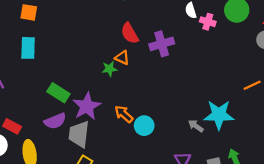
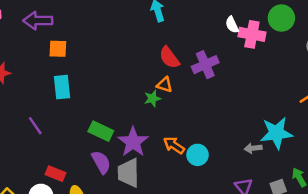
pink cross: (208, 22) -> (252, 34), size x1.5
purple semicircle: (55, 121) -> (101, 162), turned -90
gray arrow: (196, 126) -> (253, 148), turned -35

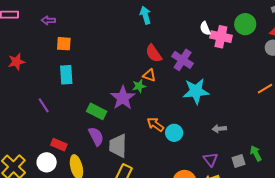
purple arrow: (38, 21) -> (48, 20), size x0.6
purple cross: (205, 65) -> (183, 60), turned -35
cyan star: (276, 133) -> (196, 91), moved
purple star: (133, 142) -> (123, 98), moved

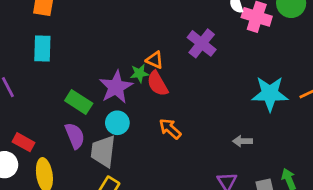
red semicircle: (154, 53) -> (157, 84), moved
cyan star: (196, 91) -> (270, 94), moved
orange arrow: (155, 124) -> (170, 129), moved
cyan circle: (174, 133) -> (117, 123), moved

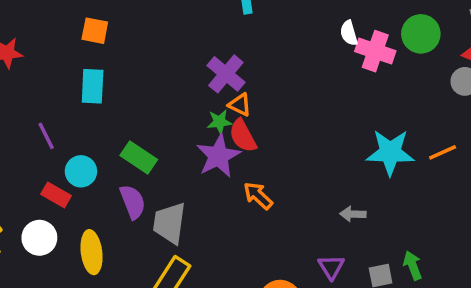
purple cross: (202, 43) -> (226, 74), moved
purple star: (116, 87) -> (218, 156), moved
cyan circle: (117, 123) -> (81, 171), moved
red rectangle: (23, 142) -> (56, 195), moved

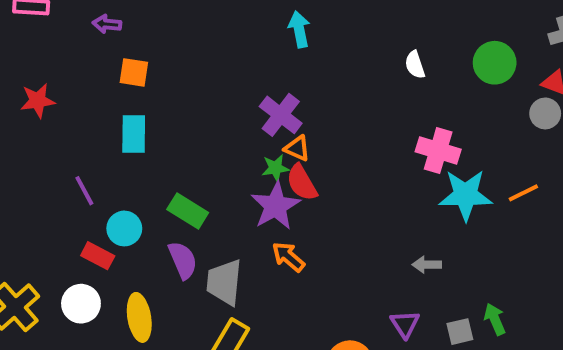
pink cross: (375, 51) -> (438, 151), moved
orange arrow: (258, 196) -> (288, 257), moved

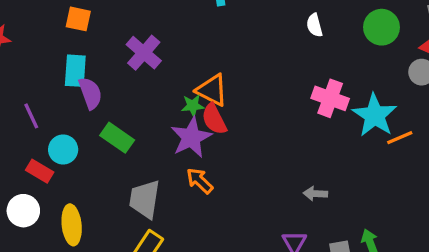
purple cross: (281, 115) -> (144, 53), moved
orange triangle: (297, 148) -> (212, 90), size x1.5
cyan star: (465, 195) -> (375, 115), moved, turned 30
purple semicircle: (183, 260) -> (90, 93), moved

